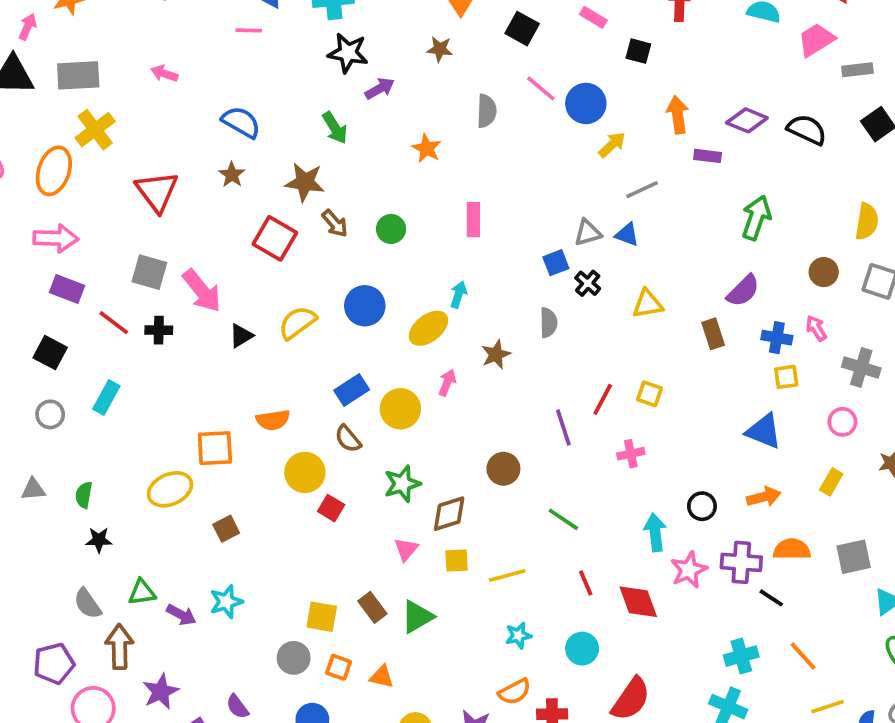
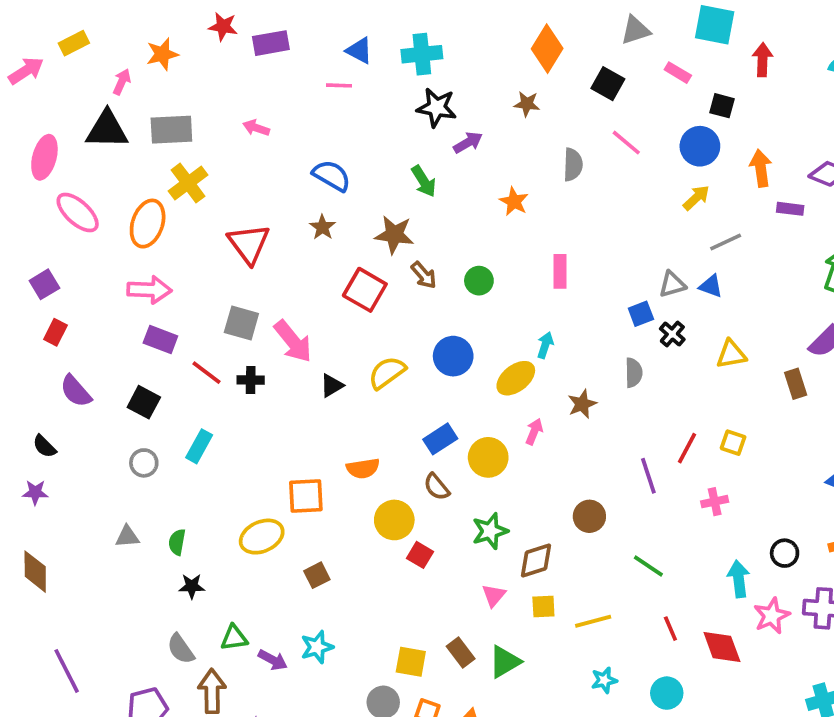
blue circle: (586, 103) -> (700, 146), moved

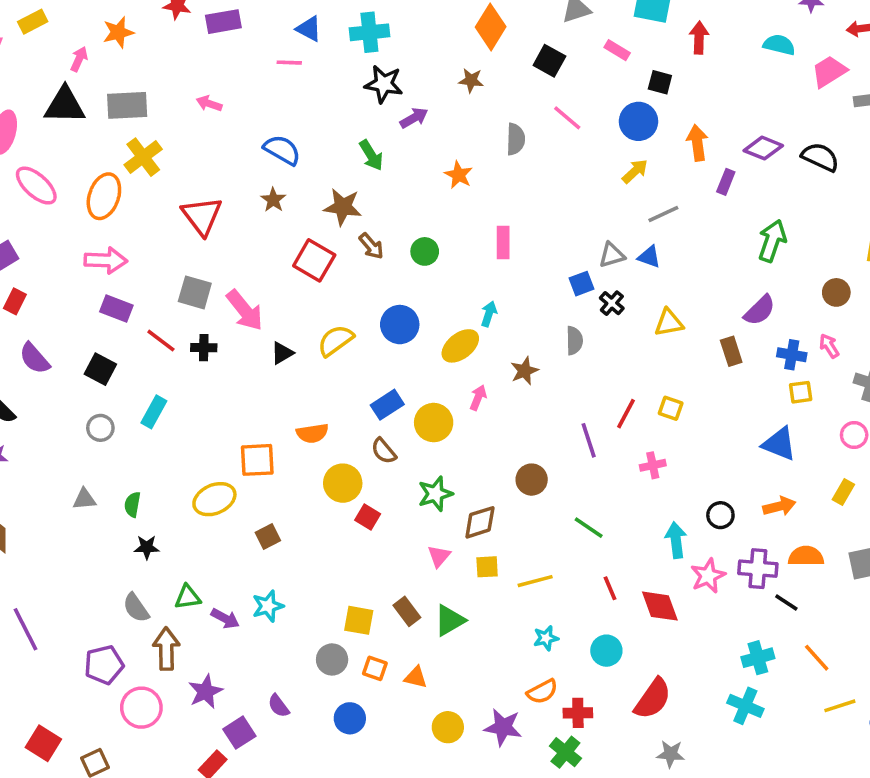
purple rectangle: (790, 209) -> (726, 182), turned -75

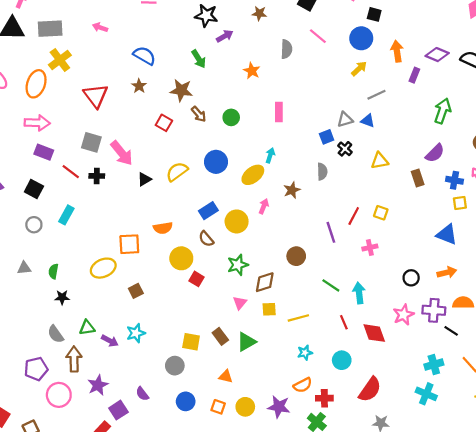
red square: (314, 260) -> (164, 123), size x0.7
cyan arrow: (676, 540) -> (359, 293), moved
orange square: (375, 668) -> (218, 407), moved

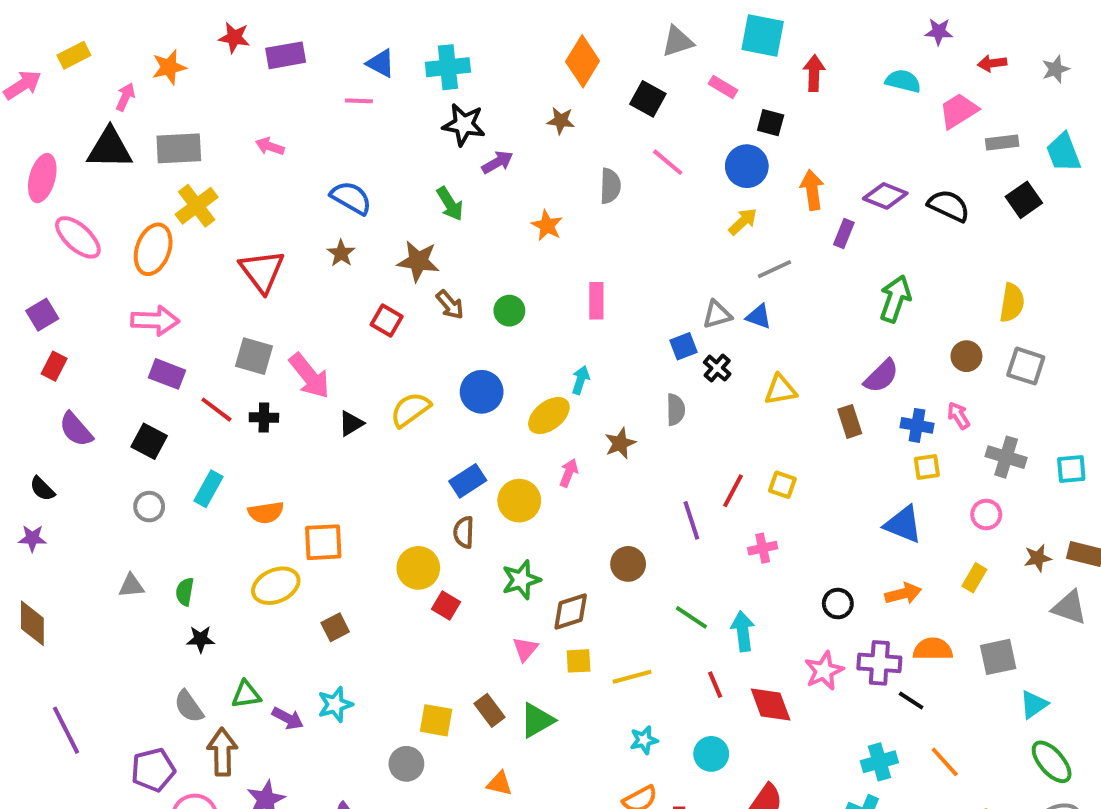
orange semicircle: (163, 228) -> (266, 512), moved
brown semicircle: (206, 239) -> (464, 532), turned 42

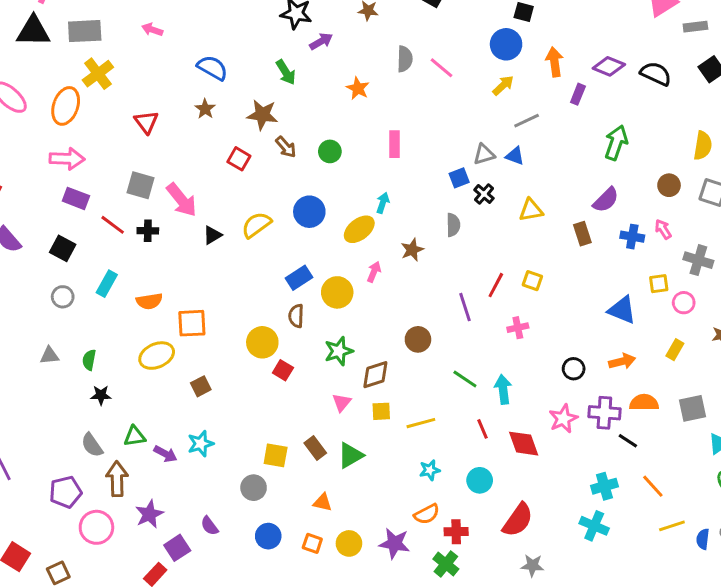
pink line: (668, 162) -> (441, 68), moved
red triangle: (262, 271) -> (146, 122), size x0.7
yellow square: (927, 467) -> (659, 284), moved

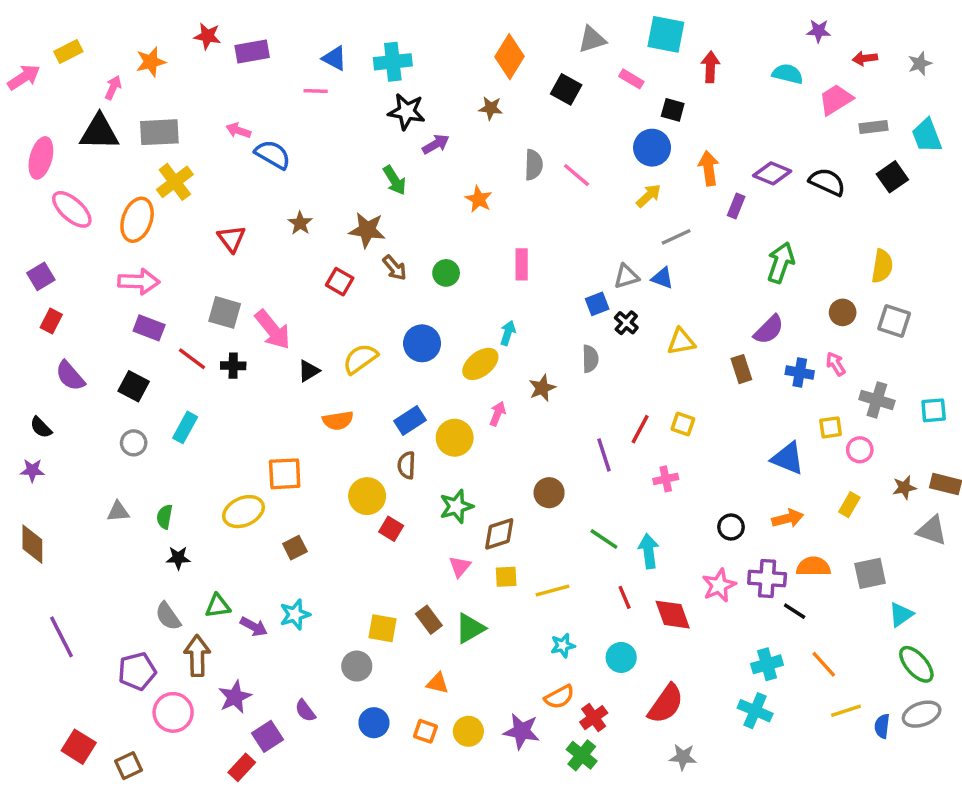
blue semicircle: (212, 68) -> (273, 154), moved
orange semicircle: (149, 301) -> (338, 421), moved
red cross: (456, 532) -> (594, 718), turned -35

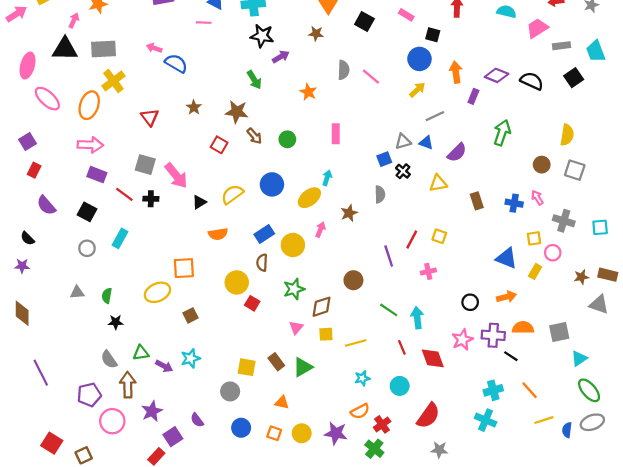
purple semicircle: (769, 330) -> (457, 153), moved
yellow rectangle: (849, 505) -> (535, 271), moved

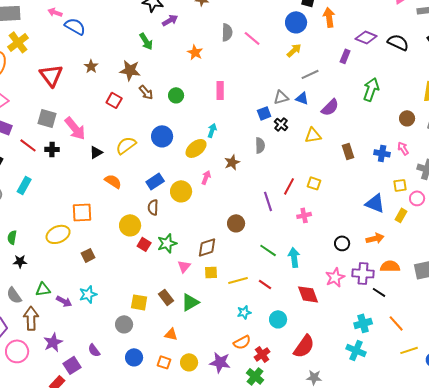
orange arrow: (456, 72) -> (329, 17), moved
red triangle: (150, 117) -> (51, 75), size x1.4
orange semicircle: (218, 234) -> (113, 181), turned -138
green star: (294, 289) -> (167, 243), moved
red line: (402, 347) -> (265, 284), moved, turned -32

